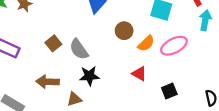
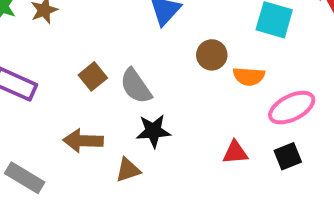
orange semicircle: (146, 43) -> (249, 76), turned 48
pink ellipse: (174, 46) -> (292, 108), moved
red triangle: (139, 74) -> (235, 152), moved, turned -35

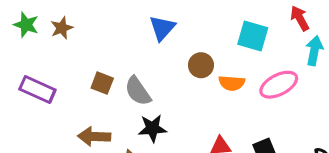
brown square: (93, 76) -> (102, 83), turned -30
pink ellipse: (292, 108) -> (279, 85), moved

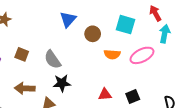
brown circle: (201, 65) -> (93, 34), moved
brown square: (102, 83) -> (22, 54), moved

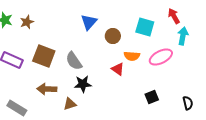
brown square: (22, 54) -> (44, 56), size x1.6
red triangle: (105, 94) -> (118, 69), moved, turned 40

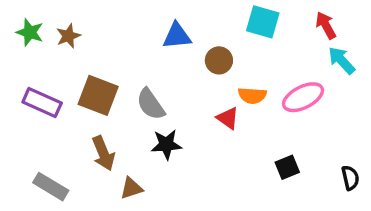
blue triangle: (89, 22) -> (177, 36), turned 42
cyan square: (145, 27) -> (263, 22), moved
cyan arrow: (183, 36) -> (342, 60), turned -54
brown arrow: (47, 89) -> (103, 153), turned -114
brown triangle: (70, 104) -> (131, 188), moved

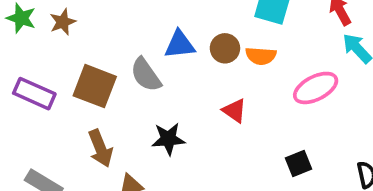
blue triangle: (177, 36) -> (180, 45), moved
orange semicircle: (252, 95) -> (261, 56), moved
gray semicircle: (151, 104) -> (146, 75), moved

